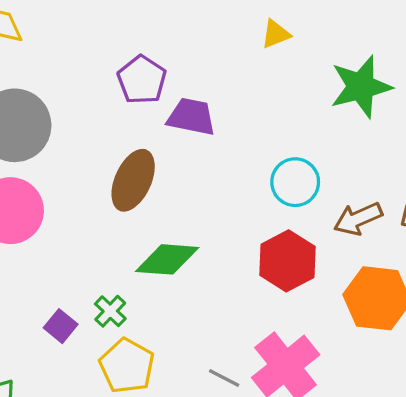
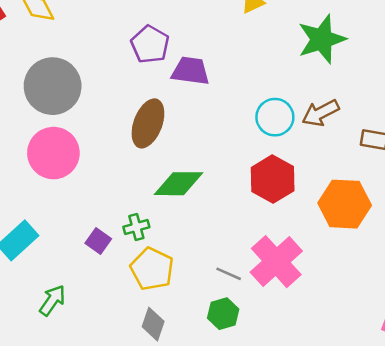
brown arrow: (358, 219) -> (321, 113), moved
green cross: (110, 311) -> (136, 227), turned 35

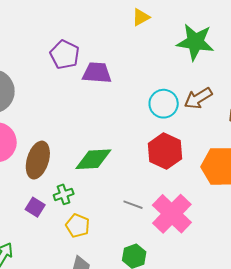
green star: (322, 39) -> (195, 42), turned 30
brown ellipse: (148, 123) -> (38, 160), moved
yellow pentagon: (152, 269) -> (78, 226), size x0.7
gray line: (229, 274) -> (133, 205), moved

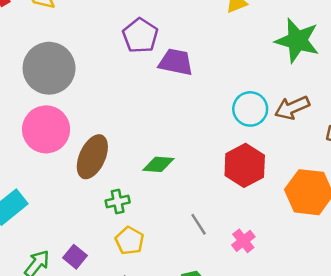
green diamond: (93, 159) -> (158, 164), size x0.7
gray line: (133, 205) -> (199, 224), turned 30
purple square: (35, 207) -> (75, 257), moved
pink cross: (172, 214) -> (243, 241), size x0.5

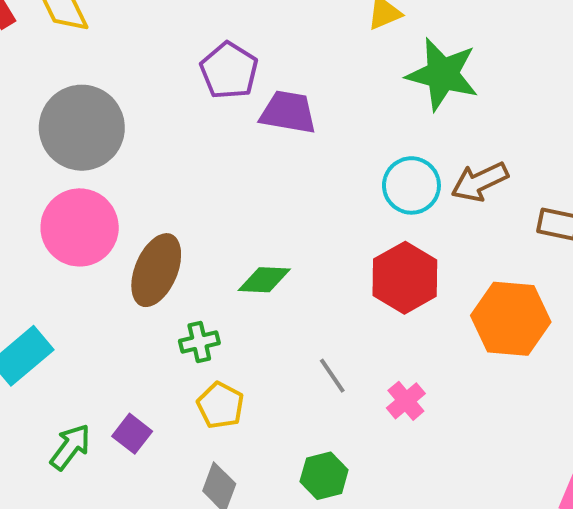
green star: (297, 41) -> (442, 74), moved

